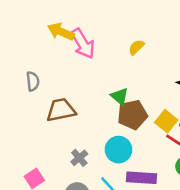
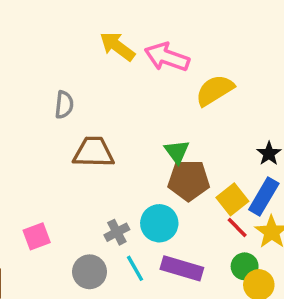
pink arrow: (83, 44) -> (167, 57), moved, turned 128
yellow semicircle: (136, 47) -> (215, 90), size x1.6
gray cross: (79, 158) -> (117, 232), moved

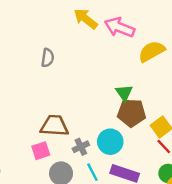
brown trapezoid: (93, 152) -> (54, 126), moved
pink square: (37, 236) -> (41, 151), moved

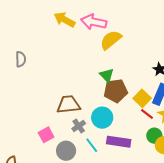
yellow semicircle: (152, 51) -> (111, 40), moved
gray semicircle: (48, 58) -> (21, 59), moved
brown trapezoid: (54, 126) -> (68, 105), moved

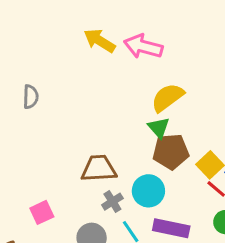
yellow semicircle: (111, 40) -> (168, 97), moved
pink square: (46, 135) -> (42, 212), moved

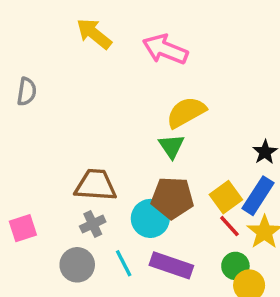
yellow arrow: (100, 41) -> (94, 34), moved
brown pentagon: (171, 152) -> (172, 198), moved
gray cross: (112, 202) -> (93, 224), moved

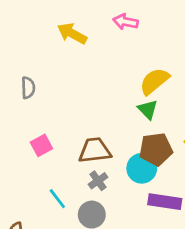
pink arrow: (165, 49) -> (126, 22), moved, size x0.7
pink square: (23, 228) -> (41, 145), moved
cyan line: (124, 263) -> (57, 199), moved

